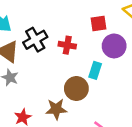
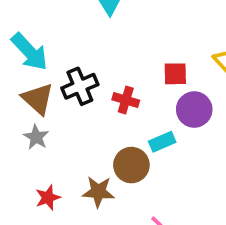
cyan rectangle: (95, 70) -> (162, 142), turned 42

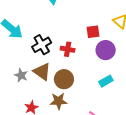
brown triangle: (38, 99) -> (42, 72), moved
cyan rectangle: (162, 142) -> (106, 81), moved
brown circle: (131, 165) -> (64, 79), moved

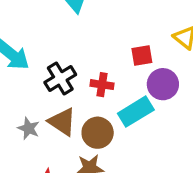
cyan rectangle: (106, 81) -> (136, 112), moved, size x1.5

